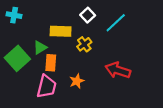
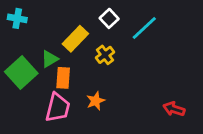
yellow rectangle: (61, 31) -> (75, 39), turned -48
red arrow: (118, 70) -> (174, 109), moved, size x0.7

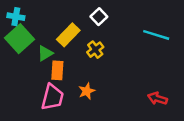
cyan line: (144, 28) -> (156, 35), moved, turned 60
green square: (21, 72) -> (20, 39), moved

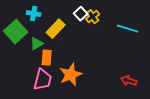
cyan cross: (16, 17) -> (34, 14), moved
yellow cross: (95, 50) -> (93, 17), moved
orange star: (87, 91) -> (71, 75), size x1.6

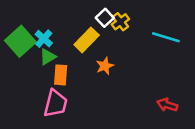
cyan cross: (34, 14) -> (44, 39), moved, turned 32
yellow rectangle: (56, 29) -> (87, 40), moved
orange star: (71, 75) -> (105, 66), moved, size x0.6

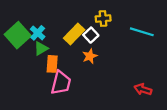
white square: (105, 18) -> (91, 35), moved
yellow cross: (120, 22) -> (103, 18), turned 32
pink trapezoid: (55, 104) -> (61, 83), moved

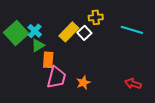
orange star: (90, 56) -> (83, 83), moved

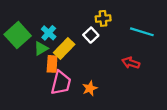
cyan cross: (35, 31) -> (49, 33), moved
yellow rectangle: (69, 32) -> (64, 48), moved
red arrow: (133, 84) -> (131, 63), moved

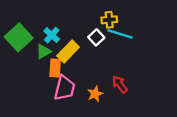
cyan line: (142, 32) -> (120, 34), moved
red arrow: (131, 63) -> (120, 84), moved, turned 35

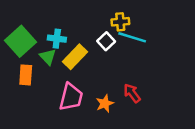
cyan cross: (52, 35) -> (57, 39), turned -35
green triangle: (43, 52) -> (48, 57), turned -42
orange rectangle: (55, 68) -> (26, 75), moved

